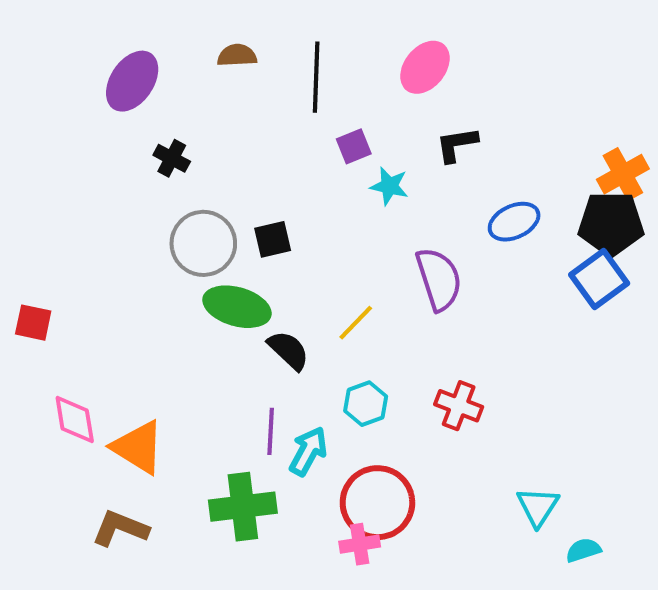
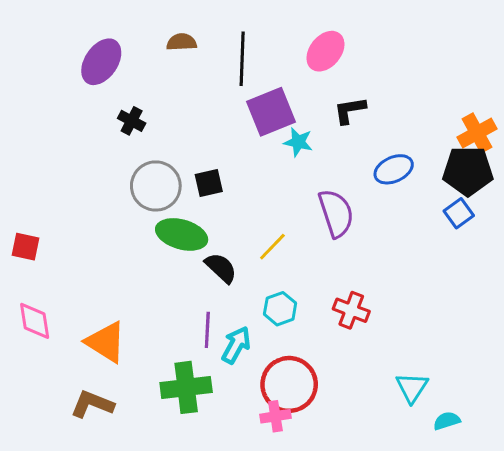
purple square: (354, 146) -> (271, 112), size x1.8
blue square: (599, 279) -> (459, 213), size x0.7
pink diamond: (75, 420) -> (35, 321), moved

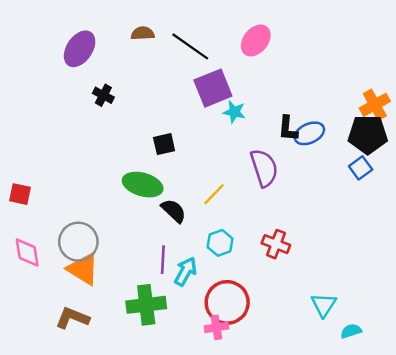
black line: (242, 59) -> (190, 46), turned -57
black L-shape: (350, 110) -> (288, 129), moved, turned -76
gray circle: (156, 186) -> (78, 242), moved

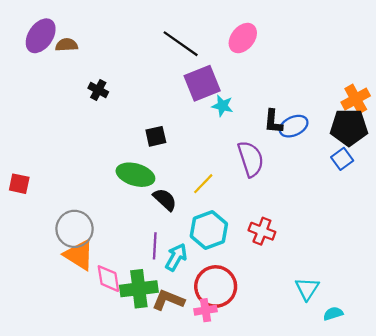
brown semicircle: (143, 33) -> (67, 45), moved
purple ellipse: (80, 49) -> (41, 36), moved
cyan hexagon: (220, 243) -> (209, 230), size x1.5
pink diamond: (27, 252) -> (108, 279), moved
brown L-shape: (72, 318) -> (168, 300), moved

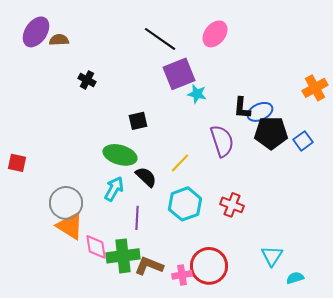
black pentagon: (349, 127) -> (271, 133), moved
cyan arrow: (176, 257) -> (114, 189), moved
red circle: (216, 286) -> (209, 266), moved

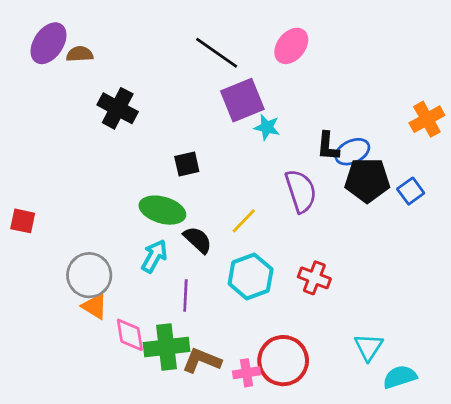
black cross: (87, 80) -> (118, 108), size x1.6
orange triangle: (70, 226) -> (95, 306), size x0.7
cyan semicircle: (295, 278) -> (400, 377), size x1.4

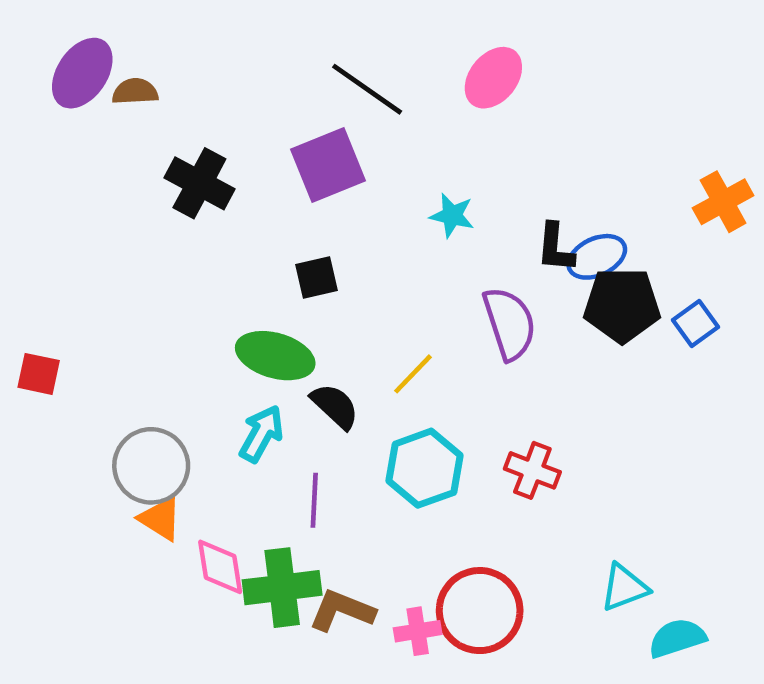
purple square: (242, 100) -> (328, 165), moved
cyan triangle: (369, 347) -> (624, 588), turned 36

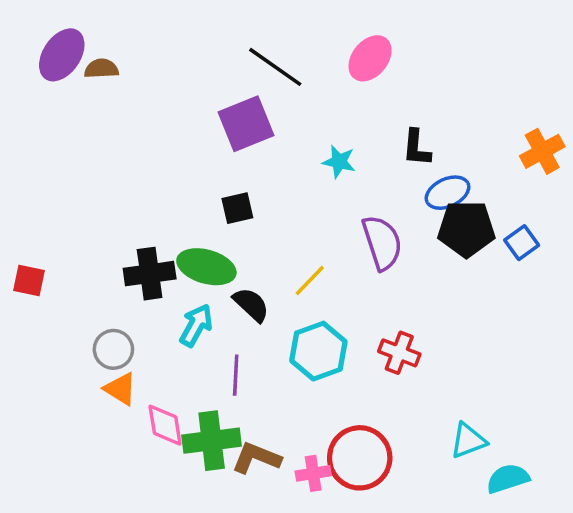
black cross: (199, 183) -> (150, 274), moved, turned -36
black L-shape: (555, 248) -> (417, 148), moved
gray circle: (151, 466) -> (113, 349), size x0.7

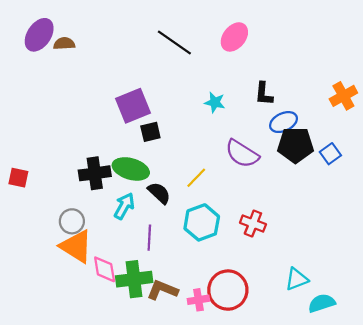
purple square: (246, 124) -> (133, 106), moved
purple semicircle: (382, 243) -> (242, 154), turned 140
orange triangle: (120, 389) -> (76, 246), size x1.6

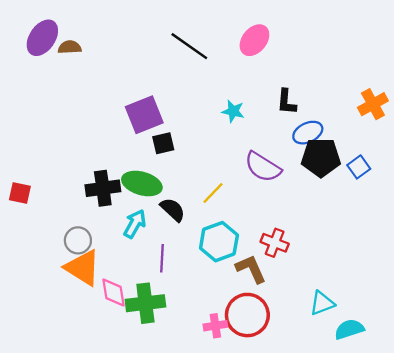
brown L-shape: (162, 290) -> (251, 269), moved, turned 44

